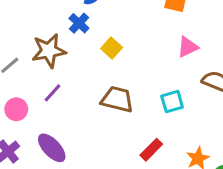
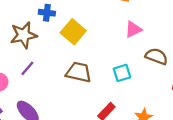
blue cross: (79, 23) -> (47, 13), turned -35
yellow square: (112, 48) -> (73, 32), size x1.5

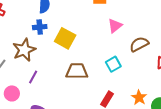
brown semicircle: (156, 56) -> (139, 44), turned -36

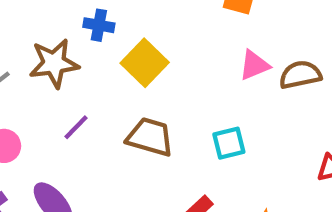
brown semicircle: (139, 44) -> (300, 75), moved
purple line: (33, 77) -> (76, 127), moved

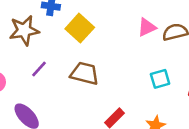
cyan square: (229, 143) -> (160, 79), moved

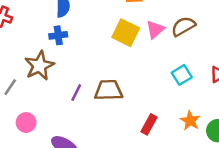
yellow square: (80, 28) -> (126, 33), moved
purple line: (39, 69) -> (76, 93), moved

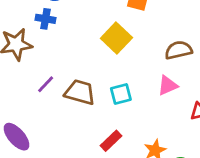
pink triangle: (155, 29) -> (168, 85), moved
cyan square: (182, 75) -> (121, 94), moved

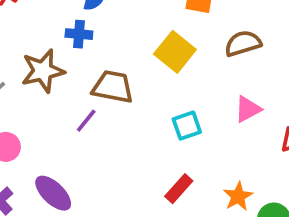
brown semicircle: (179, 50) -> (243, 43), moved
brown trapezoid: (80, 92) -> (113, 87), moved

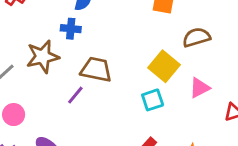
yellow square: (175, 52) -> (164, 66), moved

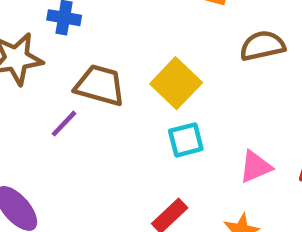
yellow square: (164, 66) -> (176, 83), moved
pink triangle: (200, 88) -> (255, 167), moved

